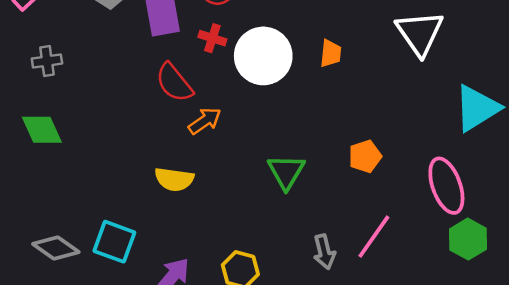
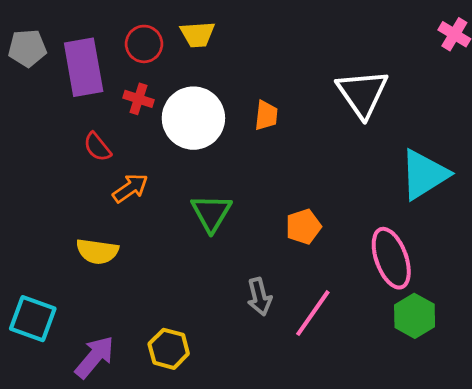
red semicircle: (174, 83) -> (97, 147), size x0.7
green triangle: (286, 172) -> (211, 213), moved
gray arrow: (324, 252) -> (259, 297), moved

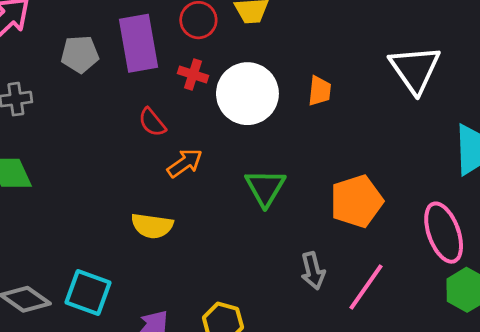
gray pentagon: (27, 48) -> (80, 54), moved
orange pentagon: (303, 227) -> (356, 201), size x1.5

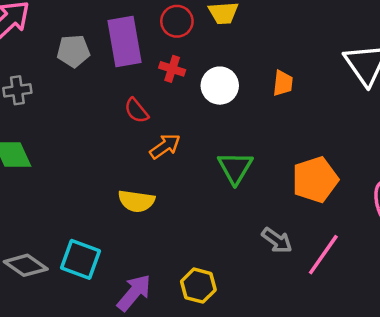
white circle: (247, 94) -> (220, 86), size x0.7
gray arrow: (313, 271) -> (277, 240), turned -40

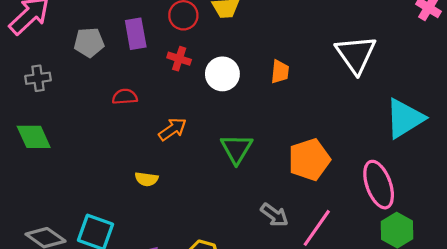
purple rectangle: (125, 41) -> (136, 34), size x0.7
red semicircle: (136, 111) -> (125, 97), moved, turned 125
yellow semicircle: (136, 201) -> (146, 179), size x0.7

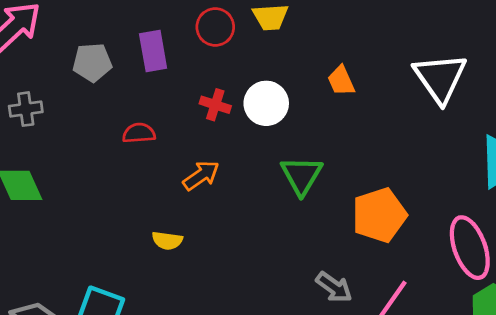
red cross: (179, 59) -> (215, 105), moved
orange trapezoid: (280, 72) -> (341, 81), moved, turned 150
green triangle: (237, 149) -> (302, 175), moved

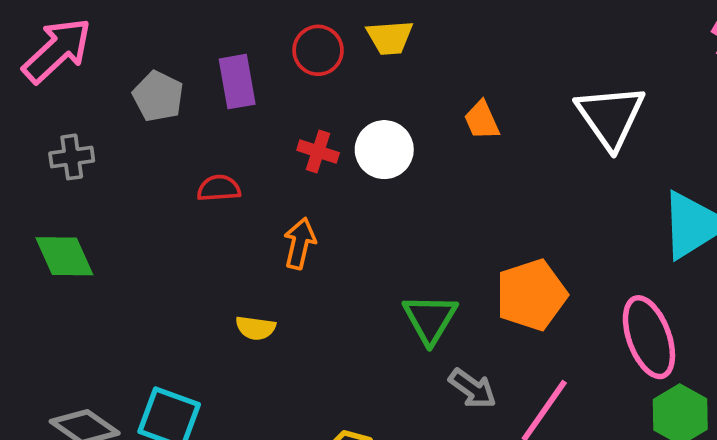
gray pentagon: (92, 62) -> (158, 96), turned 30
orange arrow: (201, 175) -> (300, 243), turned -42
green triangle: (302, 175) -> (430, 319), moved

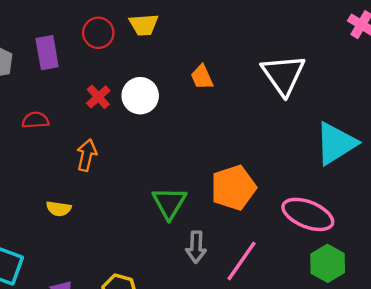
red cross: (318, 151) -> (98, 97), turned 30
pink ellipse: (649, 337) -> (308, 214), turned -48
gray arrow: (472, 389) -> (196, 247), turned 56

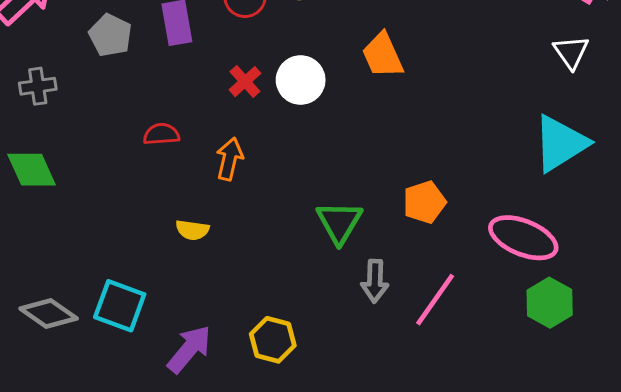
white triangle: (283, 75) -> (571, 52), moved, size x0.6
orange trapezoid: (202, 77) -> (383, 55), size x1.4
red semicircle: (35, 120) -> (161, 134), moved
orange pentagon: (233, 188) -> (424, 202), size x0.7

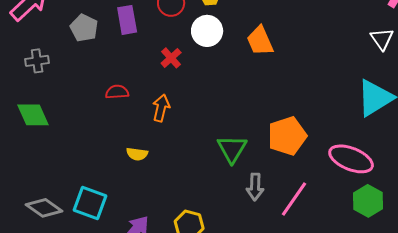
white circle: (301, 80) -> (207, 31), moved
orange pentagon: (424, 202) -> (287, 136), size x1.4

